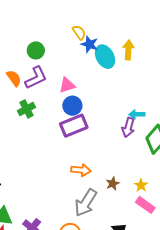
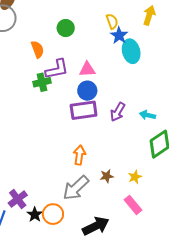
yellow arrow: (128, 50) -> (149, 15), moved
purple L-shape: (36, 78) -> (57, 69), moved
purple arrow: (128, 127) -> (118, 112), moved
orange arrow: (81, 170) -> (79, 155), turned -102
yellow star: (141, 185) -> (135, 177), moved

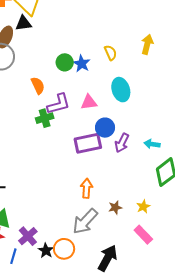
blue star: (119, 35) -> (82, 64), moved
cyan ellipse: (131, 51) -> (121, 90), moved
blue circle: (87, 91) -> (105, 128), moved
black arrow: (96, 226) -> (107, 258), turned -32

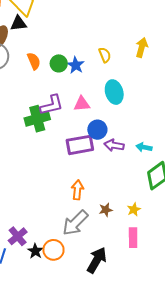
orange semicircle: (38, 85) -> (34, 61), moved
green cross: (45, 118) -> (37, 119), size x1.4
purple arrow: (122, 143) -> (114, 145), turned 72
pink rectangle: (143, 235) -> (133, 238), turned 42

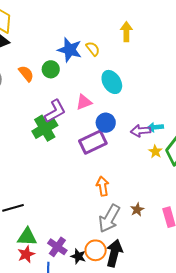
blue star: (76, 65) -> (70, 50), moved, size x1.4
purple arrow: (114, 145) -> (141, 131), moved
brown star: (106, 210) -> (137, 210), moved
yellow star: (134, 210) -> (155, 152), moved
black arrow: (97, 260) -> (114, 253), moved

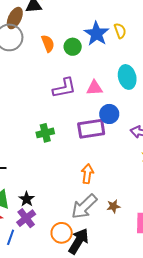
yellow semicircle: (93, 49) -> (120, 31), moved
green cross: (45, 128) -> (45, 133), moved, size x0.7
black star: (78, 256) -> (27, 199), moved

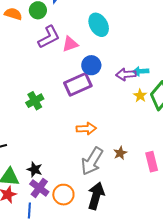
orange semicircle: (48, 43) -> (13, 14), turned -36
purple L-shape: (64, 88) -> (49, 37), moved
orange arrow: (87, 174) -> (86, 129), turned 96
orange circle: (62, 233) -> (63, 195), moved

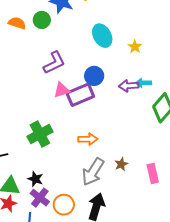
purple L-shape: (49, 37) -> (54, 63), moved
pink triangle: (70, 44) -> (62, 90), moved
yellow star: (140, 96) -> (135, 47), moved
green cross: (35, 101) -> (40, 134), moved, size x1.4

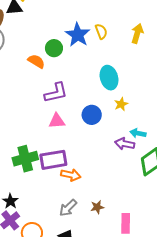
orange semicircle: (17, 23) -> (36, 61), moved
yellow star: (135, 47) -> (121, 104), moved
purple arrow: (129, 86) -> (125, 144), moved
purple rectangle: (80, 95) -> (53, 160), moved
gray arrow: (93, 172) -> (68, 208), size x0.7

